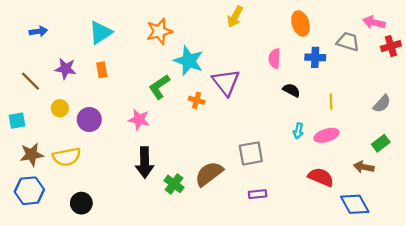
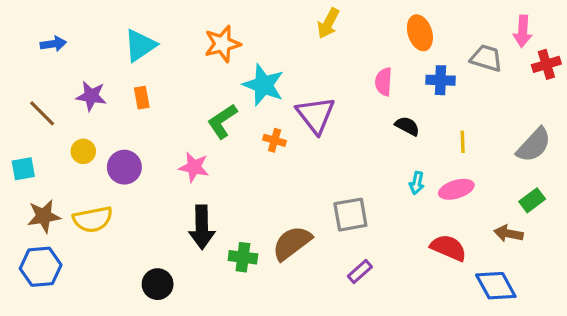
pink arrow: (374, 22) -> (523, 31), turned -100
gray semicircle: (382, 104) -> (534, 145), size x1.4
green cross: (174, 184) -> (243, 257), turned -30
purple rectangle: (258, 194) -> (360, 271), turned -36
black circle: (81, 203) -> (158, 284), moved

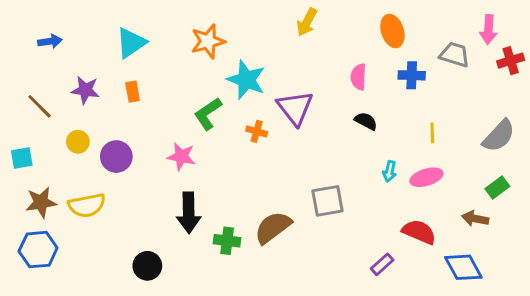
black semicircle: (407, 126) -> (366, 121), moved
purple rectangle: (360, 271) -> (382, 264), moved

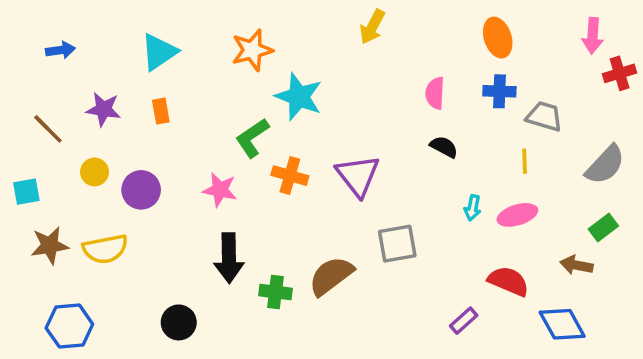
orange ellipse: (392, 31) -> (498, 38), moved
gray trapezoid: (455, 55) -> (544, 116), moved
purple triangle: (295, 108) -> (358, 176), moved
orange cross: (257, 131) -> (290, 176), moved, size x1.4
blue hexagon: (38, 250) -> (69, 326), moved

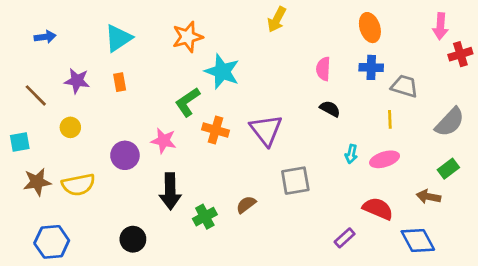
purple circle: (141, 190) -> (125, 155), moved
brown semicircle: (331, 276) -> (246, 205), size x0.6
green cross: (275, 292) -> (205, 217), turned -35

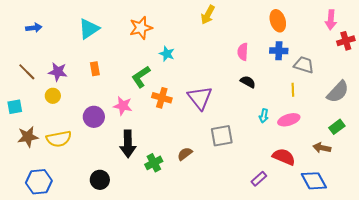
cyan star: (222, 71) -> (167, 54), size x0.6
purple star: (77, 81) -> (58, 72), moved
orange rectangle: (120, 82) -> (95, 69), moved

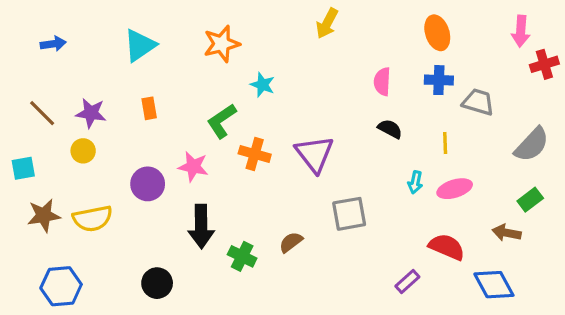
yellow line: (293, 90) -> (445, 143), moved
green cross: (154, 163) -> (242, 256), turned -36

